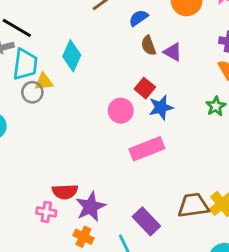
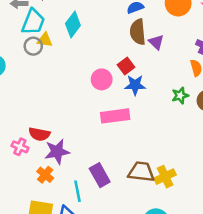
brown semicircle: (148, 45) -> (138, 32), size x1.5

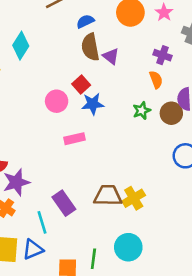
pink rectangle: (115, 116) -> (75, 139), size x0.7

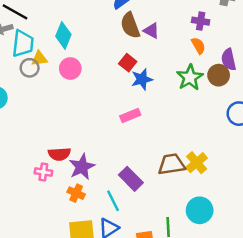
pink circle: (57, 101) -> (70, 69), moved
green star: (142, 111) -> (190, 77), size x1.5

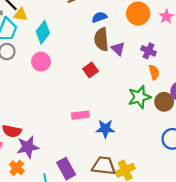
purple cross: (201, 21) -> (149, 51), moved
yellow triangle: (39, 59) -> (21, 15), moved
blue star: (142, 79) -> (105, 129), moved

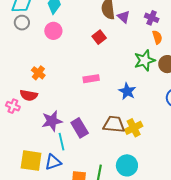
blue star: (105, 129) -> (127, 91), moved, turned 30
purple star: (28, 147) -> (52, 121), moved
orange cross: (17, 168) -> (38, 73), moved

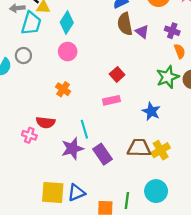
gray circle: (22, 23) -> (23, 56), moved
red square: (99, 37) -> (117, 74), moved
orange cross: (38, 73) -> (63, 89), moved
cyan line: (61, 142) -> (84, 129), moved

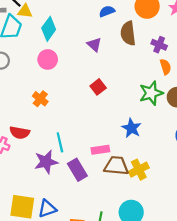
brown semicircle: (125, 24) -> (128, 33), moved
purple triangle: (142, 32) -> (94, 45), moved
pink rectangle: (111, 100) -> (100, 150), moved

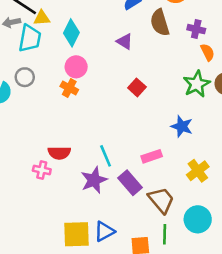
orange cross: (40, 99) -> (69, 88), moved
brown trapezoid: (116, 166) -> (161, 200), moved, turned 55

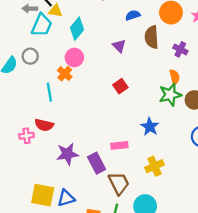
orange semicircle: (208, 52) -> (175, 77), moved
cyan line: (106, 156) -> (49, 92), moved
pink cross: (42, 170) -> (26, 136), turned -32

